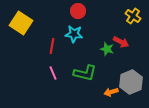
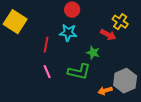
yellow cross: (133, 16) -> (120, 22), moved
red arrow: (121, 42) -> (108, 35), moved
green star: (107, 49) -> (93, 53), moved

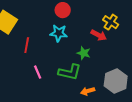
red line: (46, 45) -> (27, 45), moved
orange arrow: (105, 91) -> (88, 91), moved

